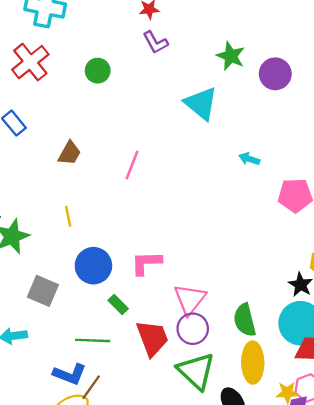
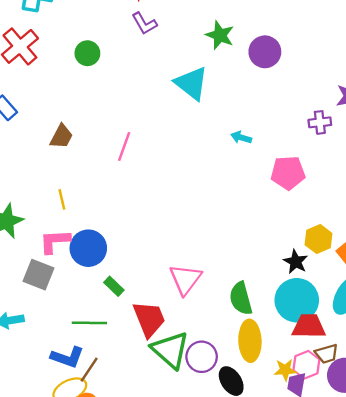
pink L-shape: (146, 263) -> (55, 241), moved
purple circle: (193, 329) -> (202, 357), moved
green triangle: (196, 371) -> (170, 350), moved

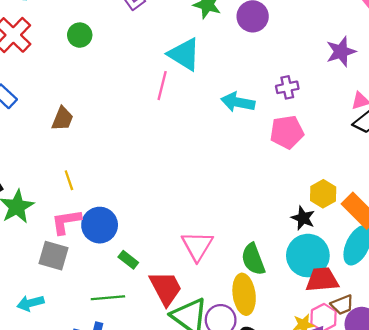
purple cross: (320, 122) -> (287, 87), moved
cyan arrow: (241, 137) -> (238, 102), size x1.6
pink line: (124, 147) -> (162, 86), moved
yellow ellipse: (250, 341) -> (244, 294), moved

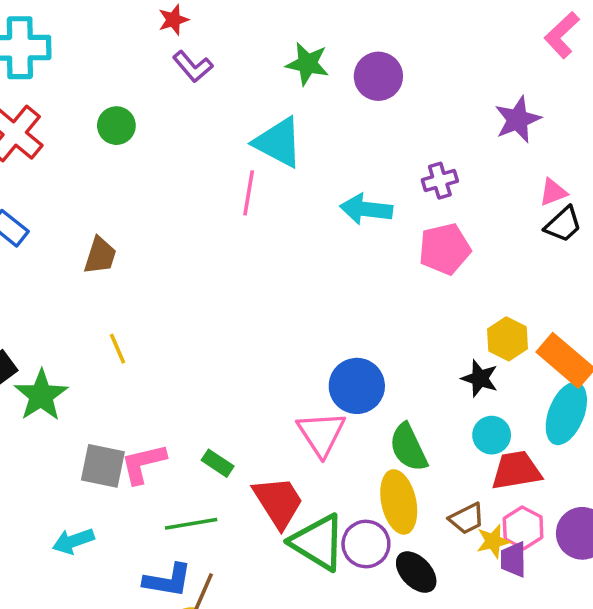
pink L-shape: (66, 222) -> (143, 464), moved
blue circle: (100, 225) -> (357, 386), moved
cyan circle: (308, 256) -> (492, 435), size x0.6
brown trapezoid: (342, 305) -> (467, 518), moved

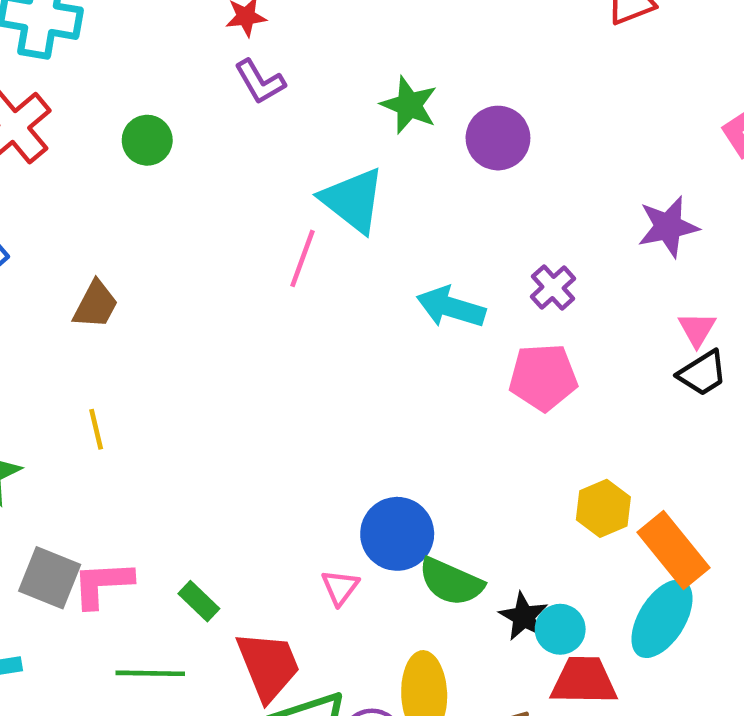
purple cross: (440, 181) -> (553, 288), turned -36
pink triangle: (553, 192) -> (697, 329), turned -48
black star: (480, 378) -> (524, 616), moved
pink triangle: (321, 434) -> (340, 587), size x0.6
green semicircle: (408, 447) -> (451, 582), moved, turned -51

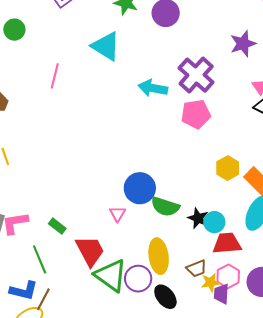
pink line: (302, 258) -> (55, 76), moved
purple cross: (553, 288) -> (196, 75), size x1.8
green line: (150, 673) -> (40, 259), turned 72

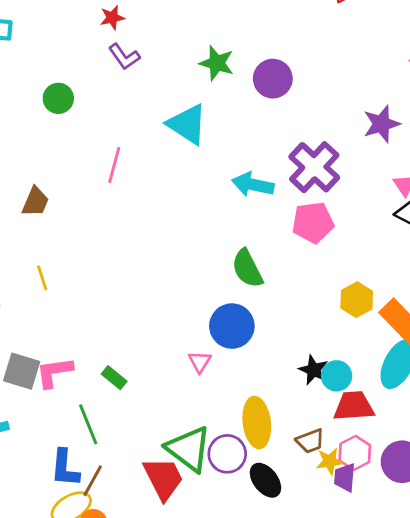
green semicircle: (165, 206) -> (247, 269), moved, turned 44
red trapezoid: (90, 251) -> (163, 478), moved
blue L-shape: (24, 291) -> (65, 468), turned 80

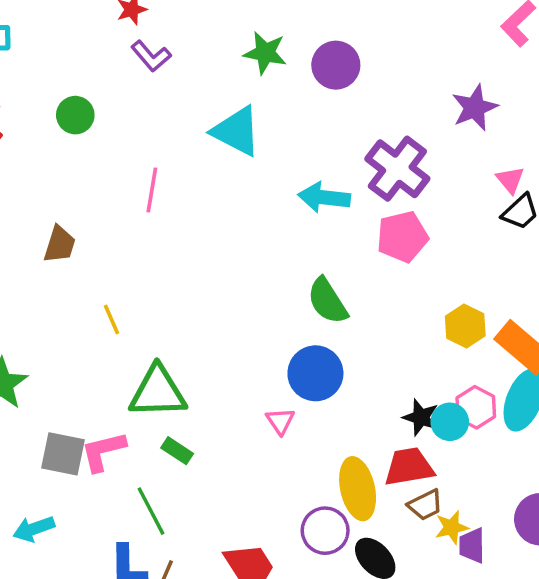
yellow line: (42, 278) -> (111, 320), moved
red trapezoid: (354, 406) -> (409, 467), moved
green triangle: (189, 449) -> (158, 392), moved, turned -33
pink hexagon: (355, 453) -> (476, 407), moved

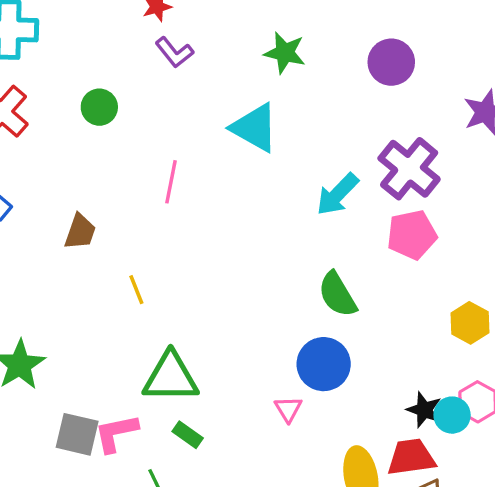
purple circle: (336, 65) -> (391, 62), moved
cyan arrow: (324, 197) -> (337, 194), turned -54
yellow line: (111, 320) -> (136, 290), moved

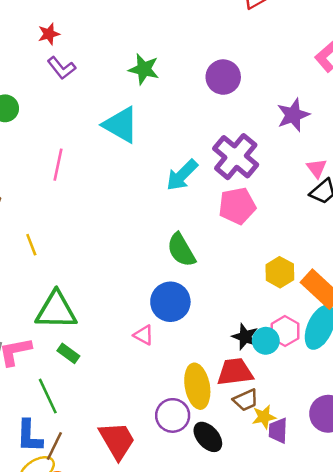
pink triangle: (288, 409) -> (144, 335), turned -30

